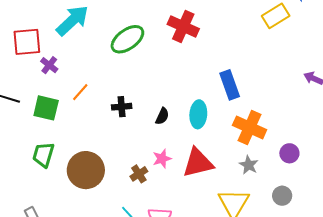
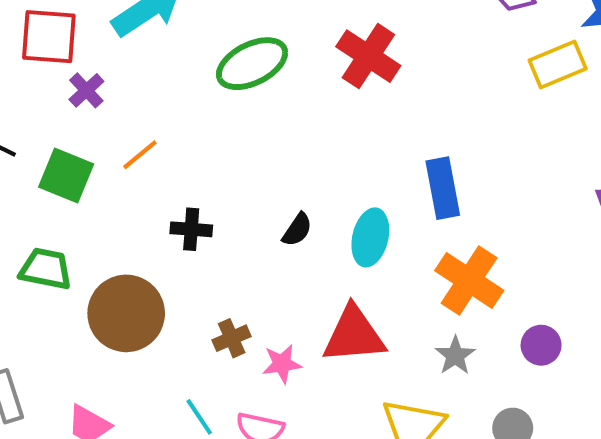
black cross: (122, 107) -> (191, 229), moved
green trapezoid: (43, 155) -> (46, 269), turned 76
pink star: (162, 159) -> (282, 364), moved

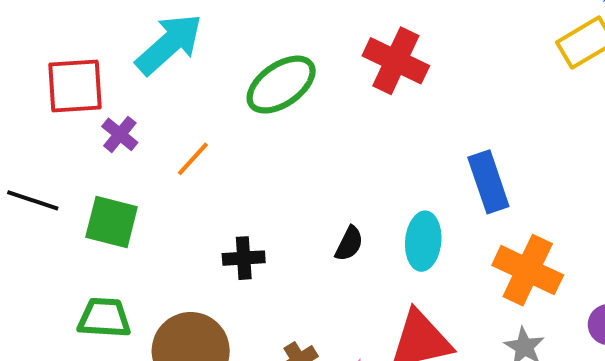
orange line: (140, 155) -> (193, 159), moved

